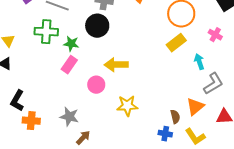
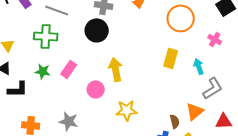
yellow rectangle: (176, 43) -> (171, 58), moved, turned -36
green star: (71, 44) -> (43, 71), moved
yellow arrow: (116, 65) -> (116, 69), turned 80
black L-shape: (17, 101) -> (18, 89), moved, turned -120

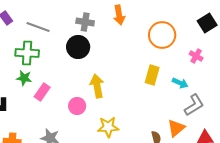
cyan arrow: (199, 66) -> (180, 83), turned 133
pink rectangle: (69, 69) -> (42, 92), moved
green star: (43, 71) -> (24, 78), moved

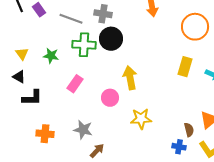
gray cross: (85, 22) -> (103, 14), moved
green cross: (27, 53) -> (84, 45), moved
green star: (24, 78) -> (51, 56), moved

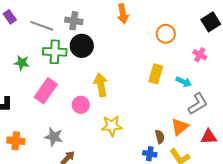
orange circle: (195, 27) -> (166, 34), size x0.7
pink rectangle: (75, 84) -> (46, 91), size x1.4

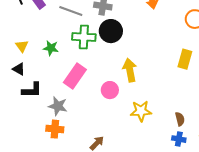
gray star: (54, 137) -> (58, 106), moved
brown semicircle: (160, 137) -> (180, 119), moved
orange cross: (16, 141) -> (55, 129), moved

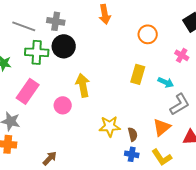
yellow star: (141, 111) -> (110, 126), moved

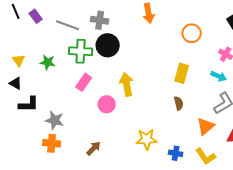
cyan arrow: (166, 82) -> (219, 76), moved
pink rectangle: (28, 91) -> (84, 82), moved, size x0.7
yellow star: (110, 126) -> (147, 139), moved
brown semicircle: (133, 134) -> (179, 103), moved
brown arrow: (50, 158) -> (94, 148), moved

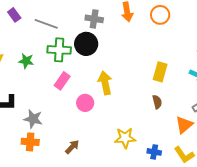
gray cross: (100, 20) -> (94, 19), moved
orange circle: (192, 33) -> (160, 15), moved

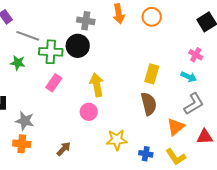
gray line: (46, 24) -> (28, 36), moved
brown semicircle: (157, 102) -> (149, 104), size x1.6
pink circle: (85, 103) -> (89, 112), moved

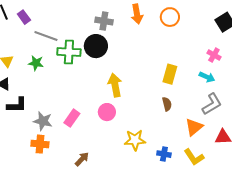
pink rectangle: (54, 83) -> (72, 118), moved
brown semicircle: (149, 104) -> (167, 104), size x0.6
brown arrow: (64, 149) -> (82, 159), moved

